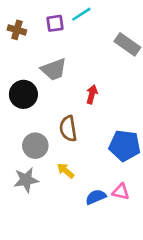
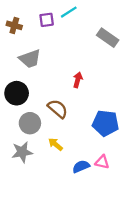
gray trapezoid: (54, 69) -> (30, 59), moved
black circle: (23, 94) -> (17, 93), moved
brown semicircle: (68, 129) -> (58, 109), turned 140

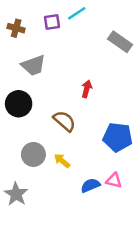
gray circle: (30, 123) -> (33, 154), moved
gray star: (22, 152) -> (16, 194), moved, turned -30

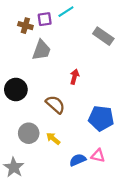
brown cross: (16, 28) -> (25, 26), moved
gray trapezoid: (33, 65) -> (41, 50), moved, turned -50

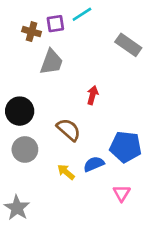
gray circle: (29, 133) -> (25, 149), moved
pink triangle: (98, 156) -> (122, 193), turned 48
blue semicircle: (78, 160) -> (94, 164), moved

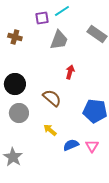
brown cross: (32, 32) -> (15, 37), moved
gray trapezoid: (51, 62) -> (59, 40), moved
blue semicircle: (94, 164) -> (71, 145), moved

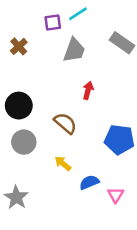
brown cross: (15, 37) -> (19, 46), turned 32
pink triangle: (92, 146) -> (116, 195), moved

